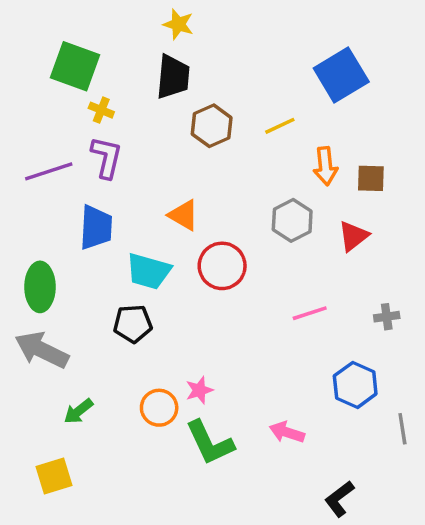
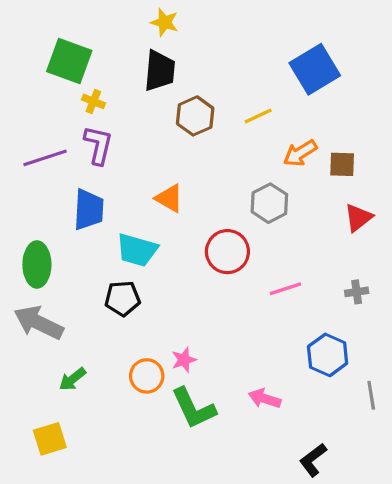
orange arrow: (325, 166) -> (300, 153), turned 64
red triangle: (353, 236) -> (358, 218), moved
red circle: (222, 266) -> (227, 252), moved

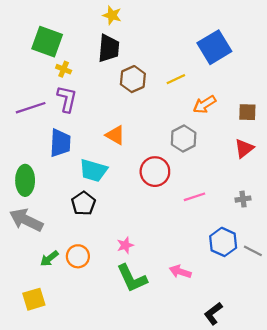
brown square: (342, 164) -> (247, 112), moved
black pentagon: (123, 298) -> (83, 203), turned -30
orange circle: (147, 376) -> (78, 256), moved
gray line: (371, 395) -> (253, 251), moved, turned -54

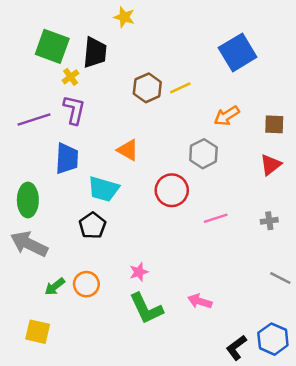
black trapezoid: (109, 48) -> (95, 52), moved
yellow cross: (64, 69) -> (71, 77), turned 32
yellow line: (176, 79) -> (180, 88), moved
blue hexagon: (223, 242) -> (273, 339), moved
yellow square: (34, 299) -> (38, 332), turned 30

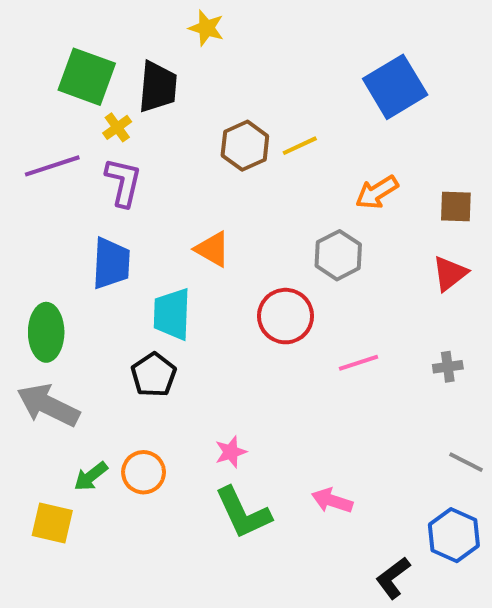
purple line: (34, 120) -> (52, 166), moved
cyan trapezoid: (103, 189) -> (172, 314), turned 76
yellow square: (38, 332) -> (52, 523), moved
blue hexagon: (273, 339) -> (454, 535), moved

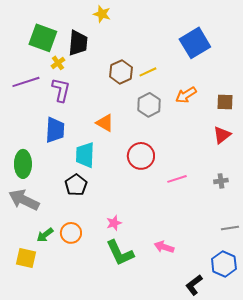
gray hexagon: (338, 255) -> (149, 105), moved
gray line: (466, 462) -> (230, 228), turned -36

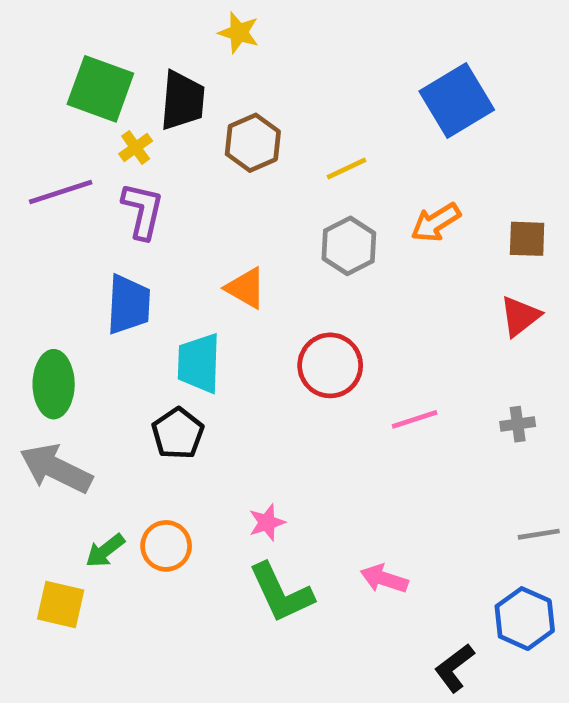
brown hexagon: (121, 72) -> (253, 143), moved

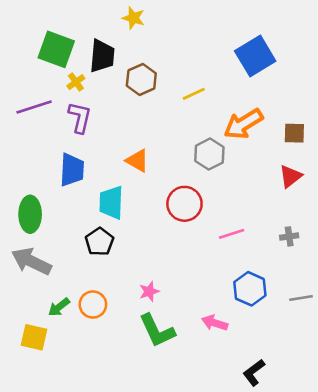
orange arrow: (436, 222) -> (243, 124), size x1.4
gray hexagon: (349, 246) -> (209, 154), moved
blue hexagon: (525, 619) -> (250, 289), moved

